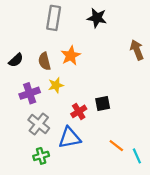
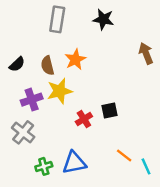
yellow star: (56, 85) -> (60, 91), size x1.5
gray cross: (39, 124) -> (23, 132), moved
blue triangle: (70, 138) -> (74, 163), moved

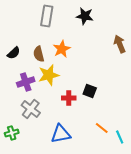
black square: (109, 111) -> (90, 91), turned 32
red cross: (84, 119) -> (69, 98), turned 32
gray cross: (23, 132) -> (31, 109), moved
green cross: (44, 166) -> (12, 133), moved

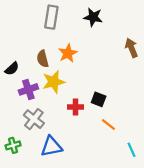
black semicircle: (14, 53) -> (12, 69), moved
orange line: (102, 128) -> (108, 125), moved
blue triangle: (61, 134) -> (51, 147), moved

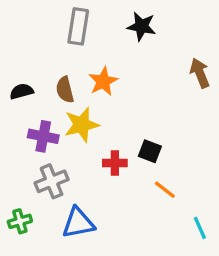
black semicircle: (12, 69) -> (22, 91), moved, turned -152
purple cross: (28, 89) -> (43, 136), turned 30
gray cross: (34, 119) -> (52, 181), turned 30

